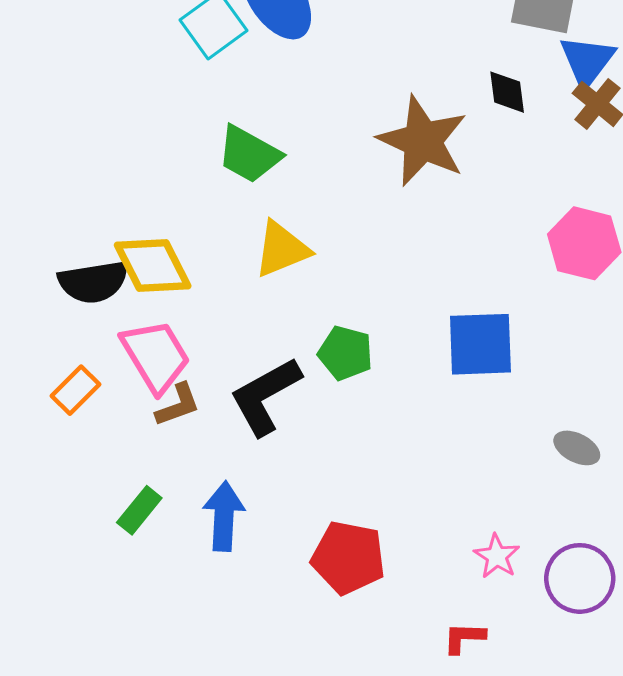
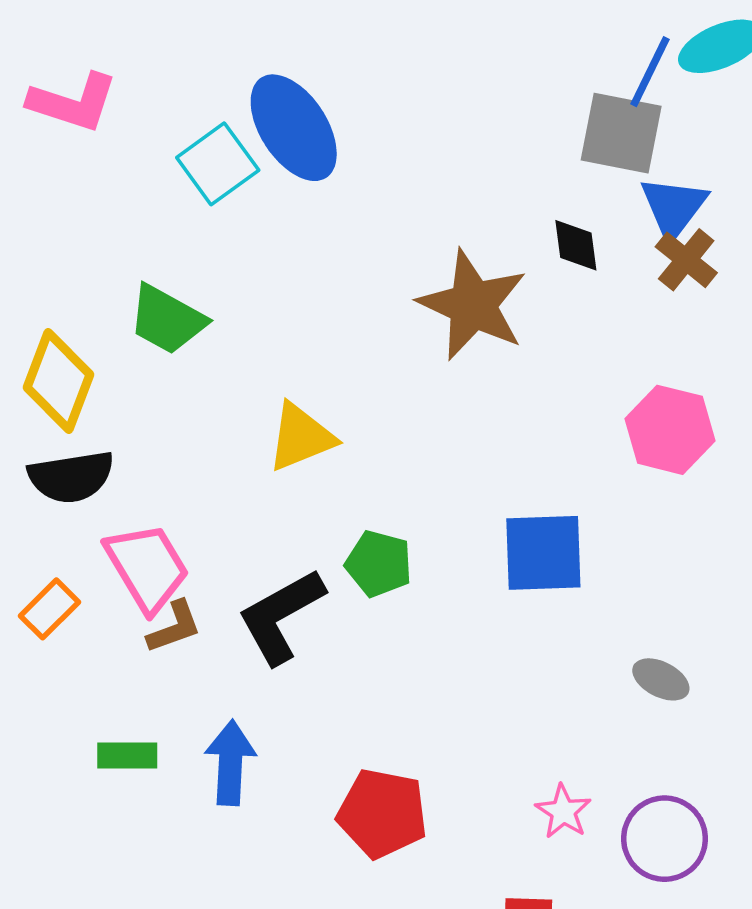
green trapezoid: (249, 154) -> (167, 319), moved
yellow diamond: (153, 266) -> (59, 381), moved, turned 48
green rectangle: (139, 510) -> (127, 755), turned 51

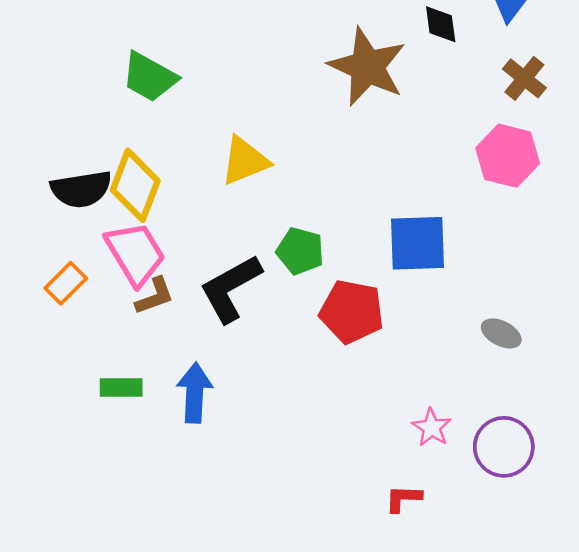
brown cross: (686, 260) -> (524, 78), moved
yellow diamond: (59, 381) -> (135, 185), moved
red pentagon: (382, 813) -> (352, 312), moved

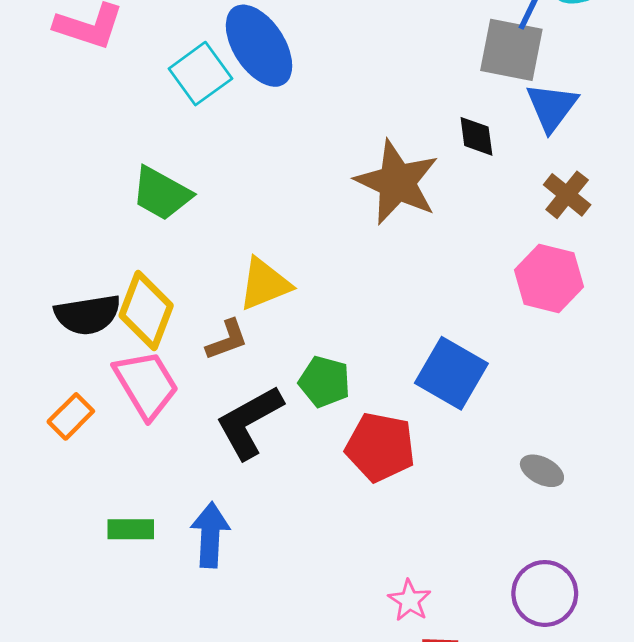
blue square: (417, 243) -> (451, 373), turned 32
brown L-shape: (155, 296) -> (227, 340), moved
pink star: (432, 428) -> (410, 600), moved

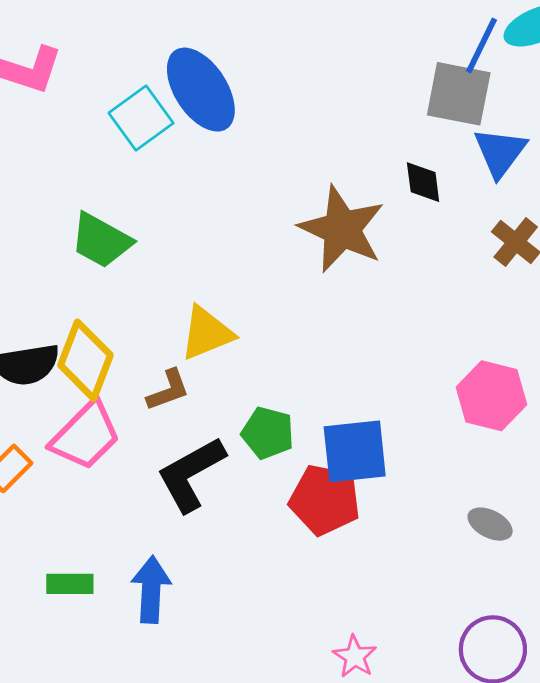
pink hexagon: (549, 278) -> (491, 396), moved
blue square: (451, 373) -> (355, 451), moved, turned -36
pink trapezoid: (146, 384) -> (85, 436), turned 76

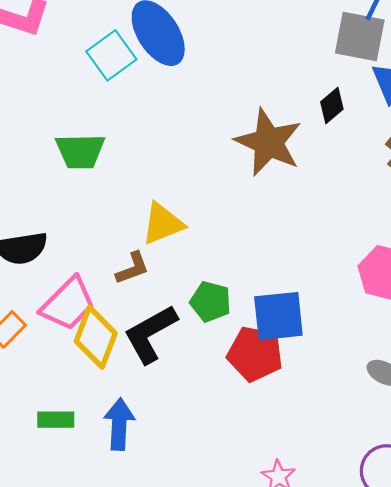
black diamond: (423, 182) -> (332, 106), turned 57
green trapezoid: (101, 241) -> (80, 151), turned -30
yellow diamond: (85, 360) -> (96, 337), moved

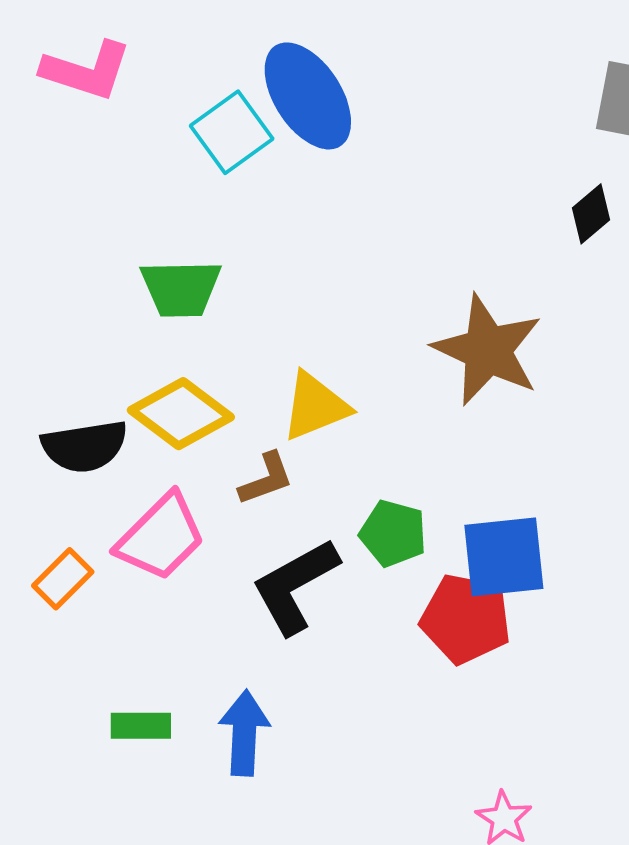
brown star: (268, 142) -> (488, 350), moved
yellow diamond: (96, 337) -> (181, 414), moved, turned -74

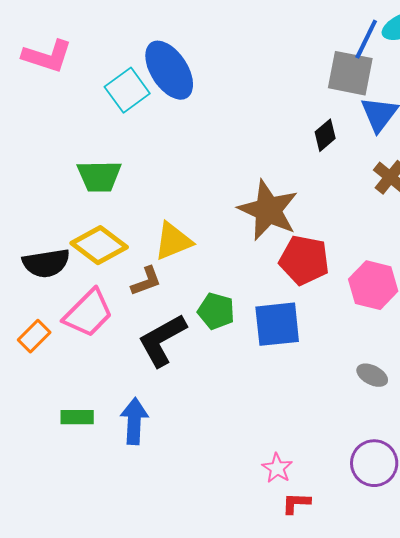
red pentagon: (466, 619) -> (304, 260), moved

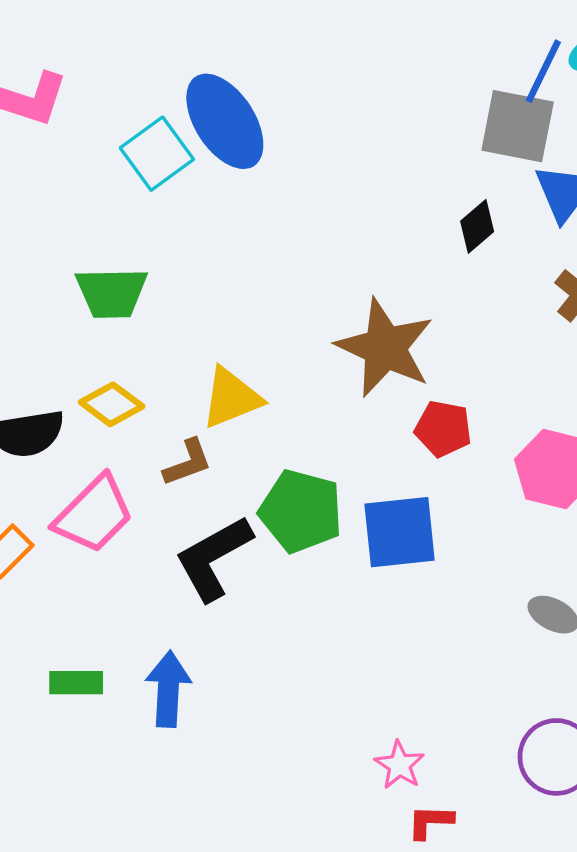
yellow diamond: (99, 245) -> (112, 404), size x0.7
red pentagon: (304, 260) -> (443, 429), size x0.7
green pentagon: (216, 311) -> (301, 511), size x1.4

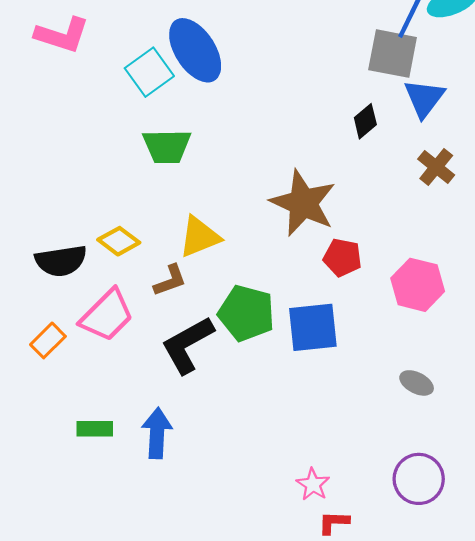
green trapezoid: (112, 293) -> (167, 146), moved

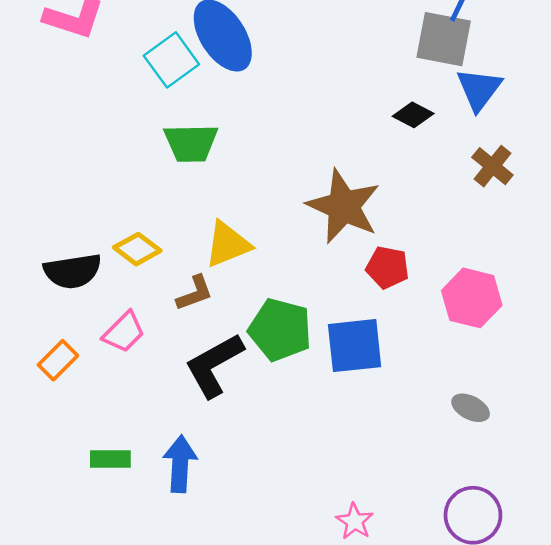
black diamond: (365, 121) -> (413, 115), turned 68
pink trapezoid: (107, 315) -> (124, 332), size x0.7

